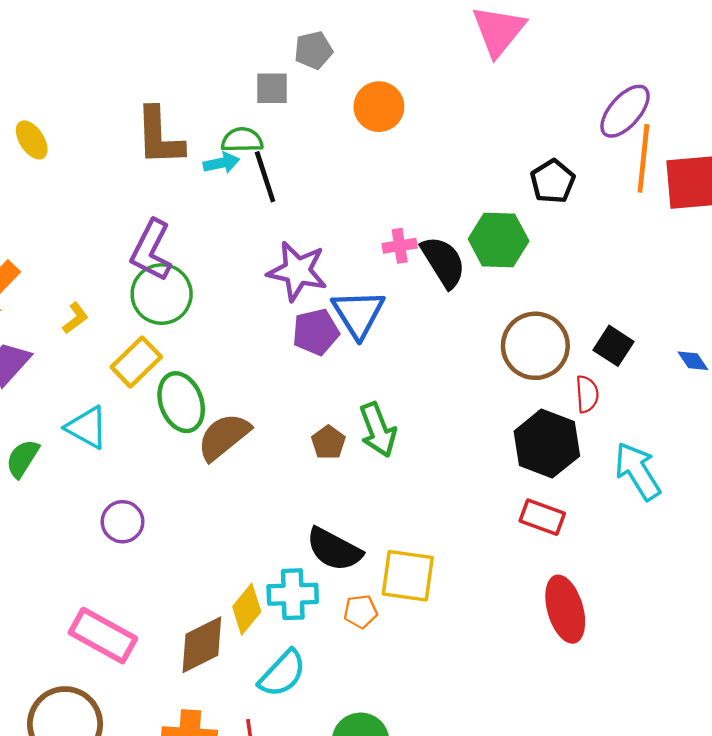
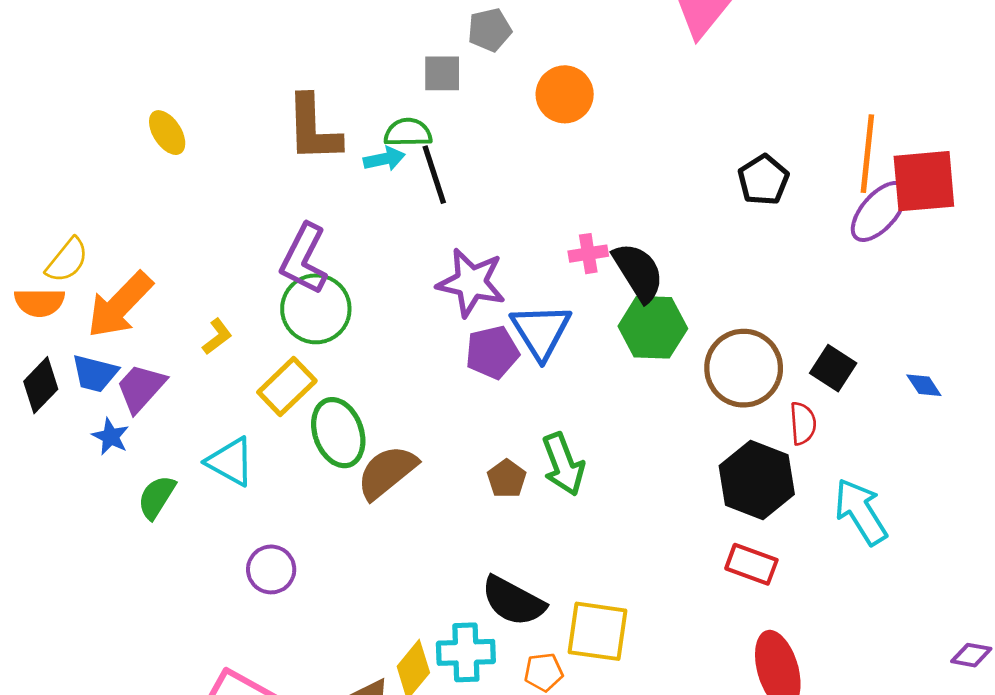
purple ellipse: (625, 111) -> (879, 211), moved
green hexagon: (499, 240) -> (653, 327), moved

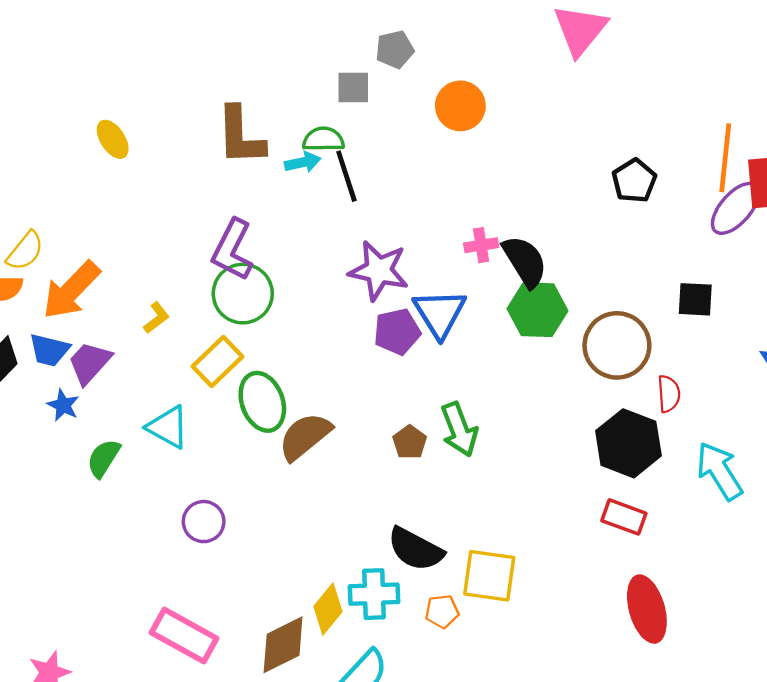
black square: (833, 368) -> (695, 299), moved, turned -30

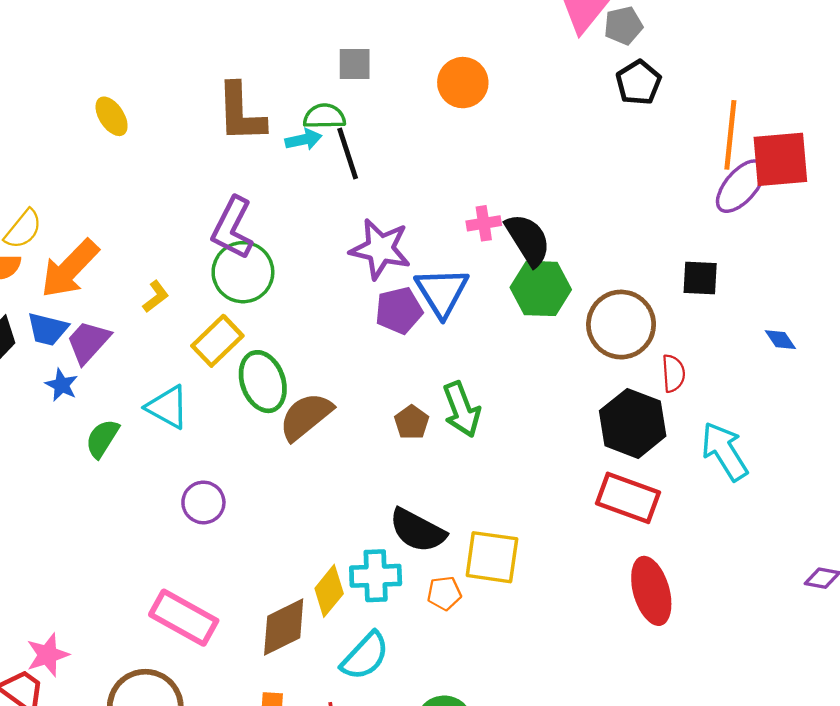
gray pentagon: (395, 49) -> (623, 26), moved
black pentagon: (634, 181) -> (638, 83), moved
red rectangle: (624, 517) -> (628, 498), size x1.4

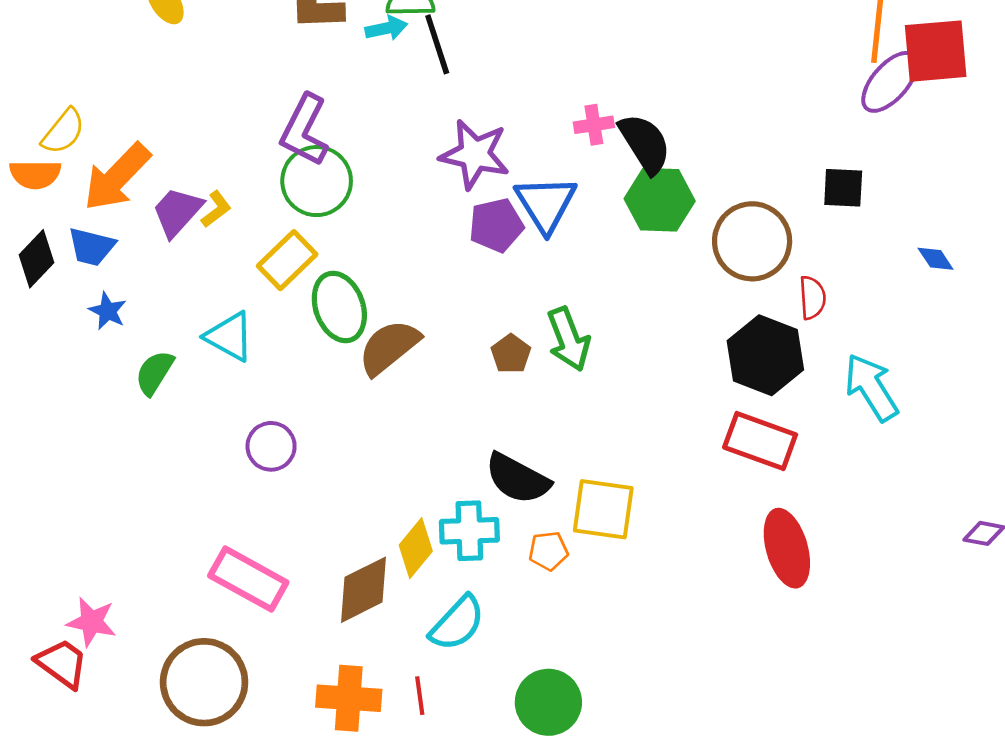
purple trapezoid: (88, 342) -> (177, 212), moved
pink star: (48, 655) -> (91, 622), turned 30

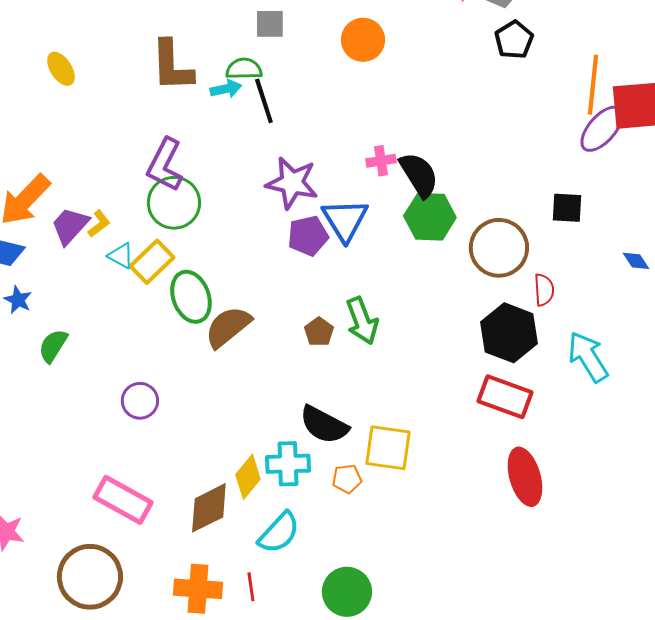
cyan triangle: (229, 336) -> (121, 256), moved, size x0.7

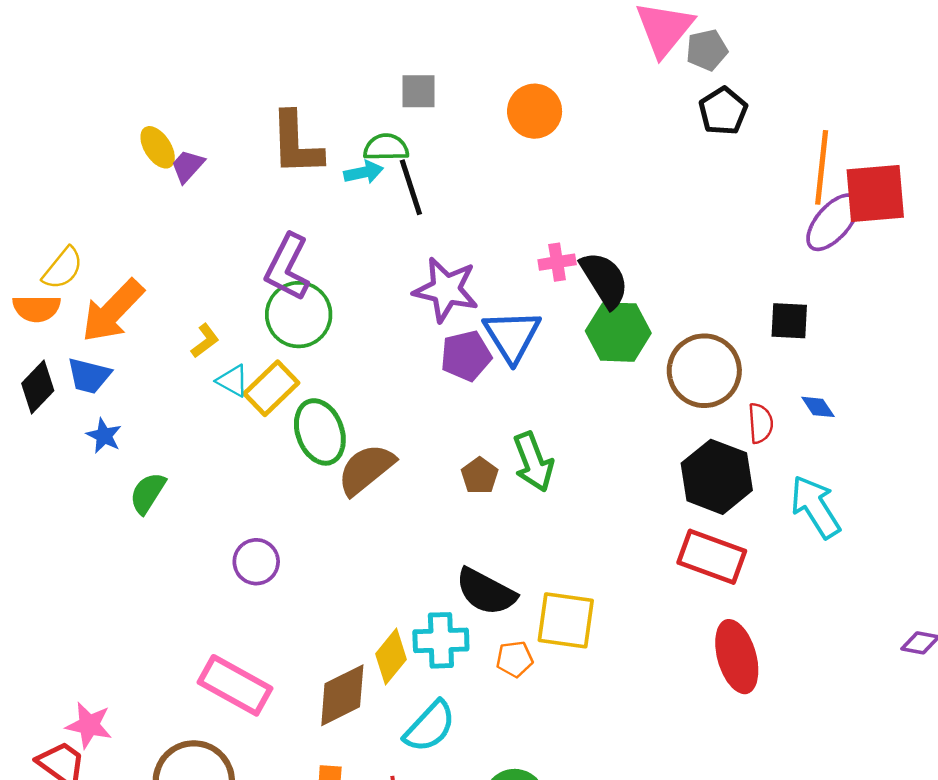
purple trapezoid: (70, 226) -> (188, 166), moved, size x0.7
blue diamond: (636, 261) -> (818, 407), moved

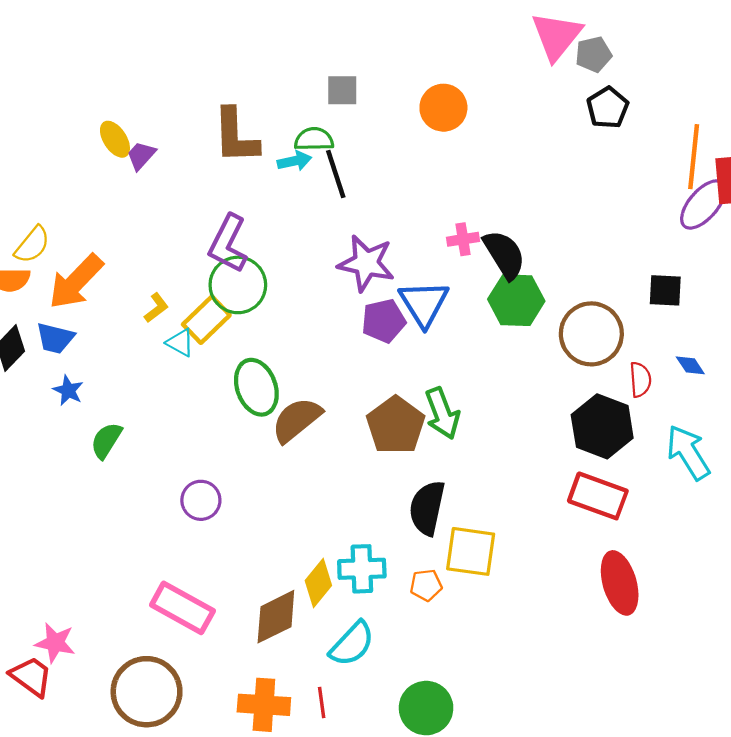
yellow rectangle: (271, 388) -> (206, 320), moved
brown pentagon: (480, 476) -> (396, 425), size x1.8
black semicircle: (486, 592) -> (427, 508), moved, turned 74

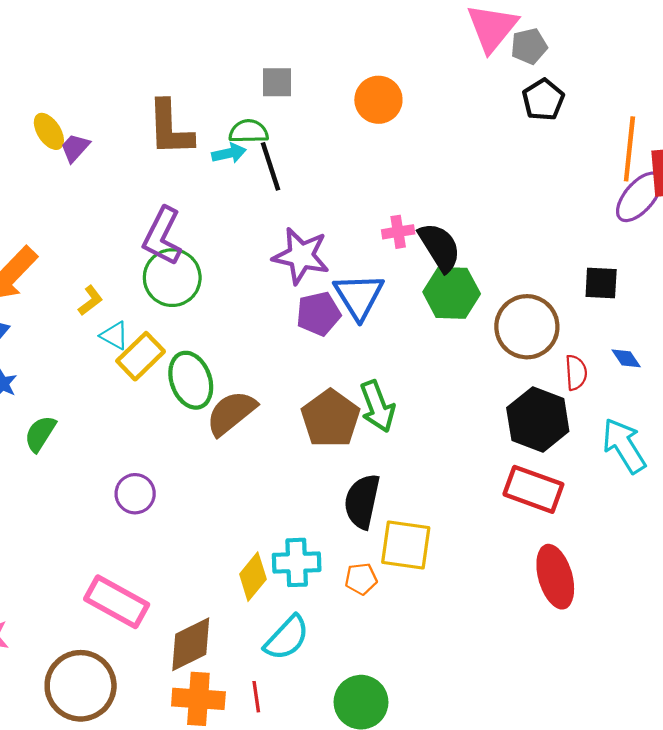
yellow rectangle: (206, 320) -> (141, 356), moved
brown diamond: (276, 617) -> (191, 644), moved

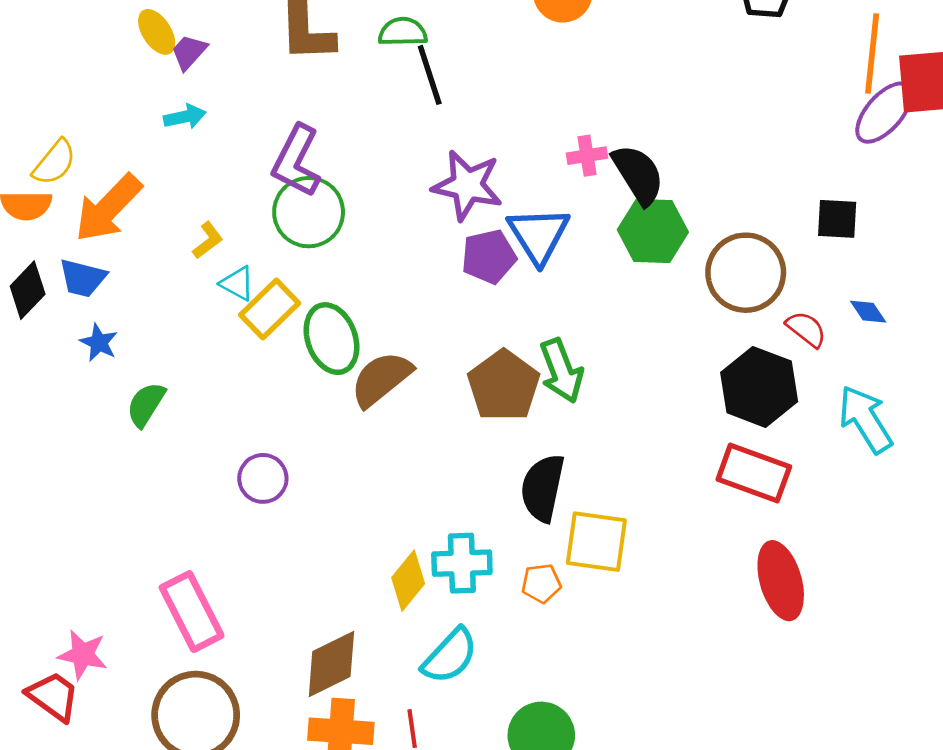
cyan arrow: (229, 153) -> (185, 117), moved
red semicircle: (576, 373) -> (806, 329), turned -48
pink rectangle: (117, 602) -> (192, 612), moved, turned 34

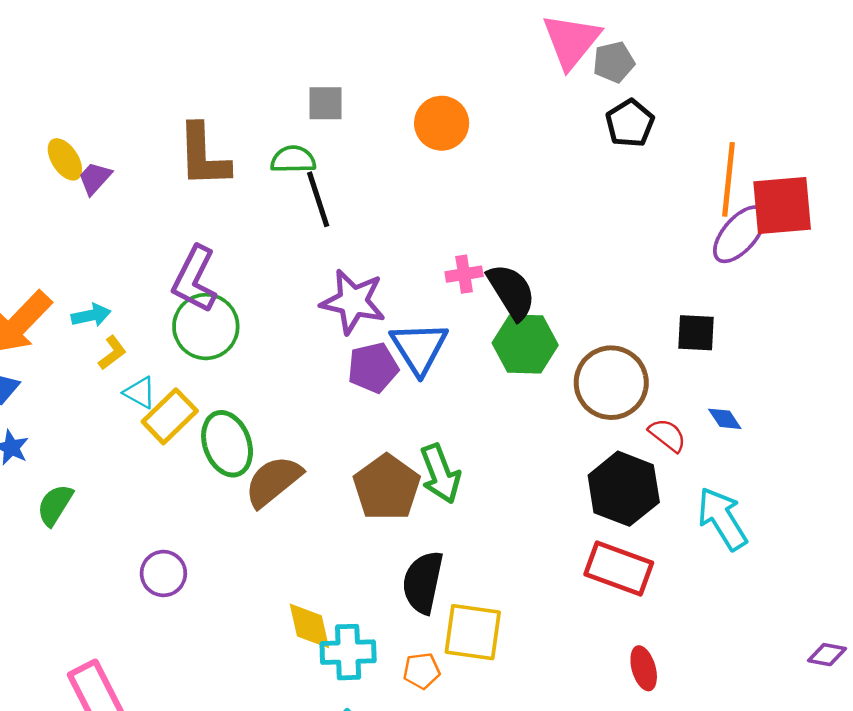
cyan arrow: (185, 117) -> (91, 315), moved
yellow diamond: (408, 581) -> (309, 626), moved, turned -52
red ellipse: (781, 581) -> (644, 668), size x0.6

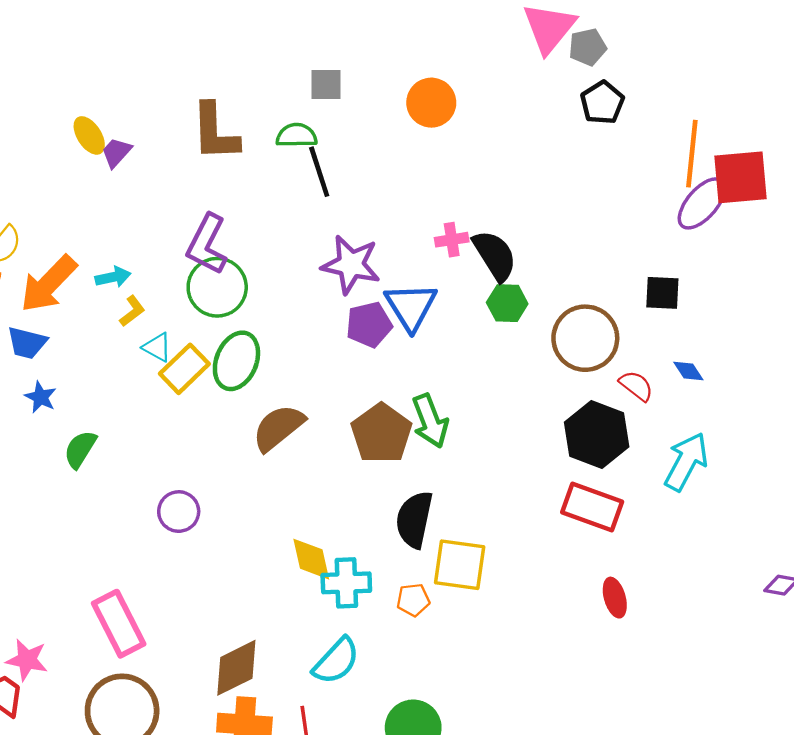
green hexagon: (525, 344) -> (507, 303), size x0.7
green ellipse: (227, 444) -> (236, 361), moved, turned 42
cyan arrow: (722, 519) -> (686, 462), turned 60

